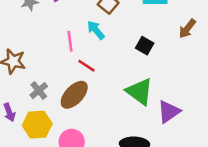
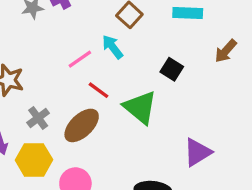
pink line: (70, 41) -> (80, 59), turned 60
green triangle: (139, 92) -> (140, 107), moved

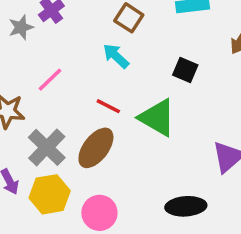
pink line: (80, 59) -> (50, 80), moved
gray cross: (38, 118) -> (47, 147), size x1.5

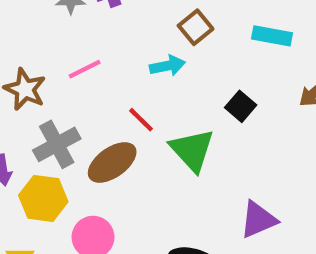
cyan arrow: (116, 56) -> (167, 66), turned 108

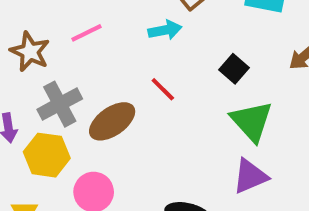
red line: (141, 120) -> (163, 89), moved
green triangle: (192, 150) -> (252, 121), moved

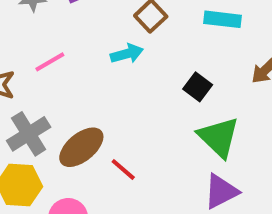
red line: (163, 89) -> (123, 170), moved

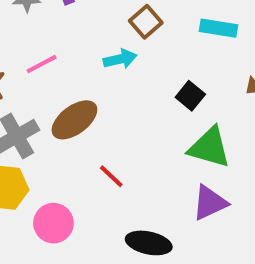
green triangle: (219, 137) -> (209, 147), turned -30
brown ellipse: (81, 147) -> (74, 120), moved

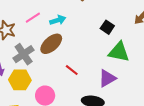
cyan arrow: (120, 59) -> (58, 20), moved
purple triangle: (210, 203) -> (107, 78), moved

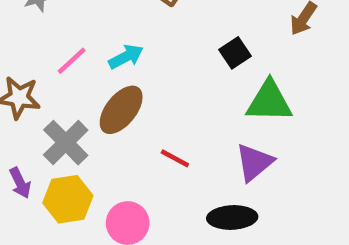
black square: (107, 27) -> (235, 53), turned 32

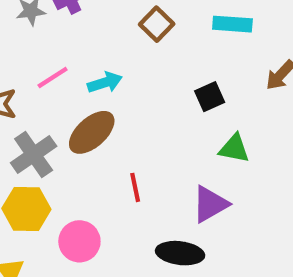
green triangle: (269, 101) -> (234, 149), size x0.7
red line: (175, 158) -> (135, 187), turned 40

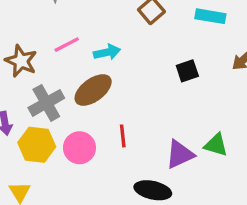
green triangle: (234, 149) -> (216, 145), moved
pink circle: (79, 241) -> (79, 148), moved

